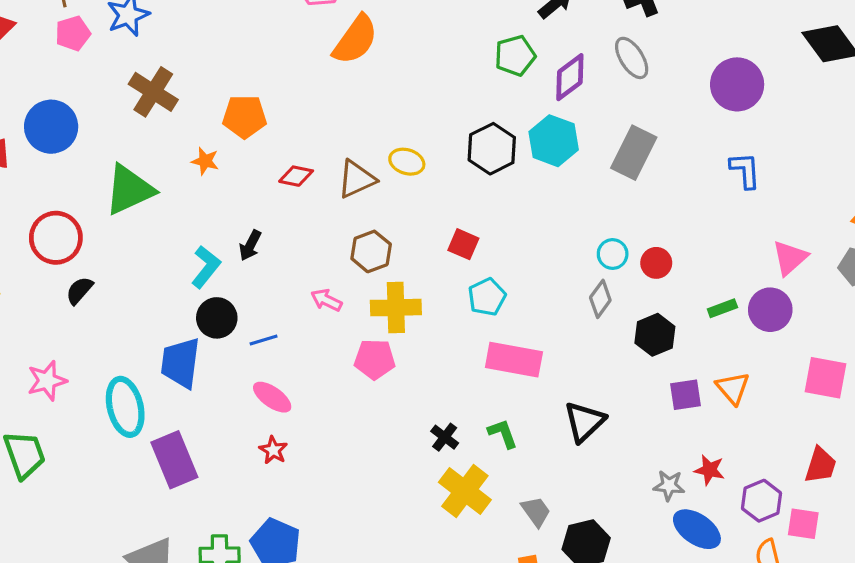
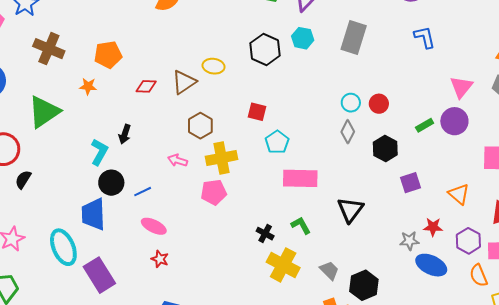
cyan hexagon: (554, 141) -> (303, 38), size x0.7
orange triangle: (733, 388) -> (459, 194), moved

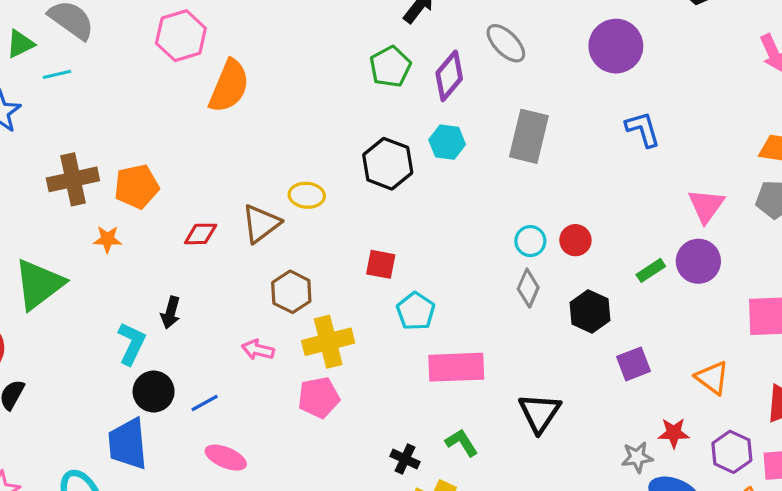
brown cross: (49, 49) -> (73, 179), moved, turned -32

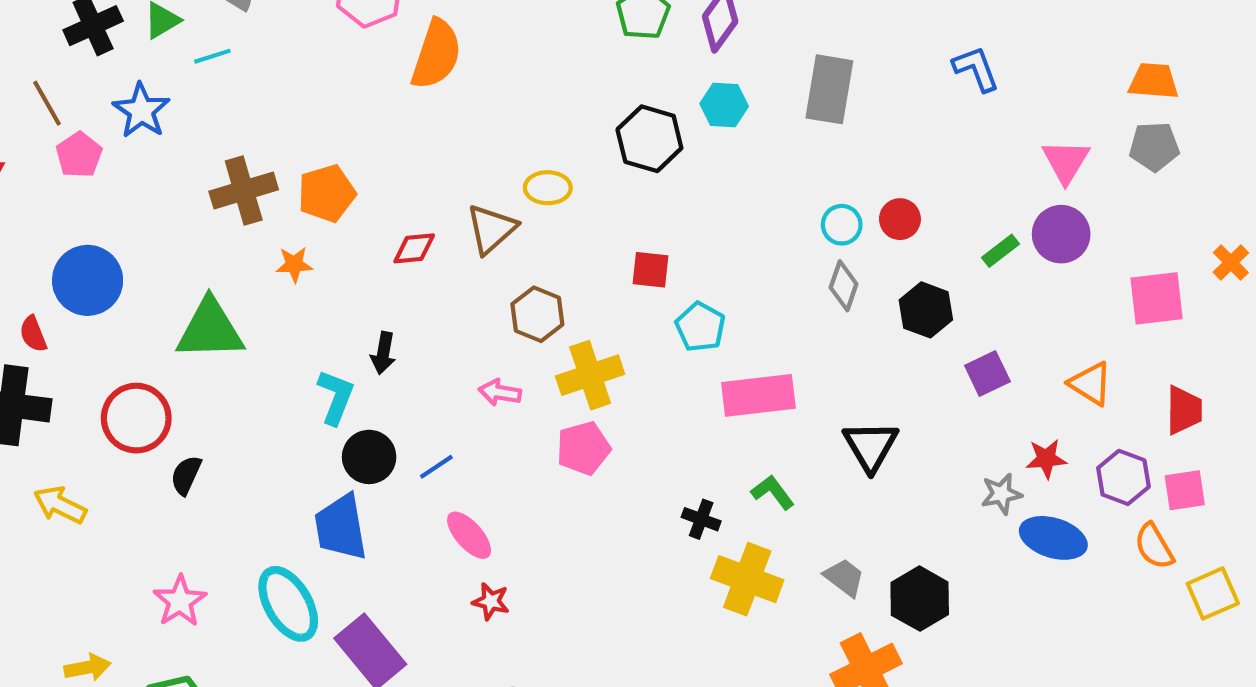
green triangle: (39, 284) -> (210, 329), turned 40
pink ellipse: (226, 458) -> (469, 535), turned 30

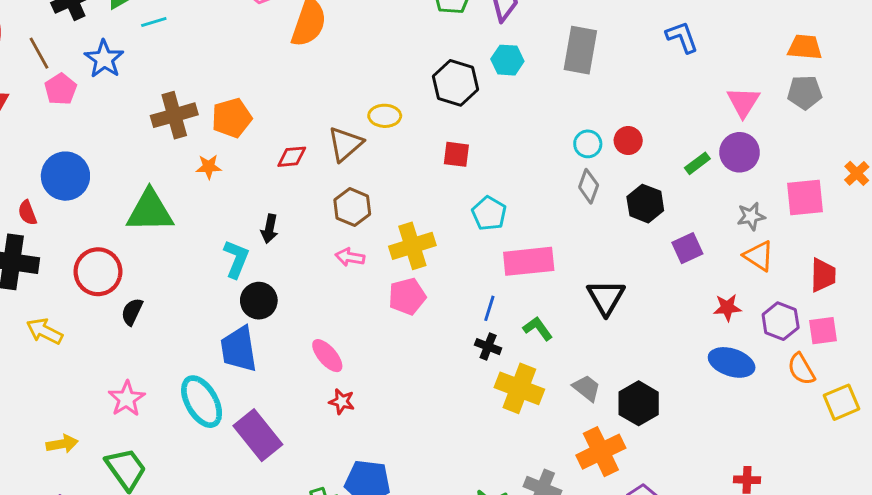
red square: (650, 270) -> (456, 154), moved
brown hexagon: (537, 314) -> (352, 207), moved
blue line: (436, 467) -> (489, 308), moved, turned -40
gray star: (1001, 494) -> (751, 216), moved

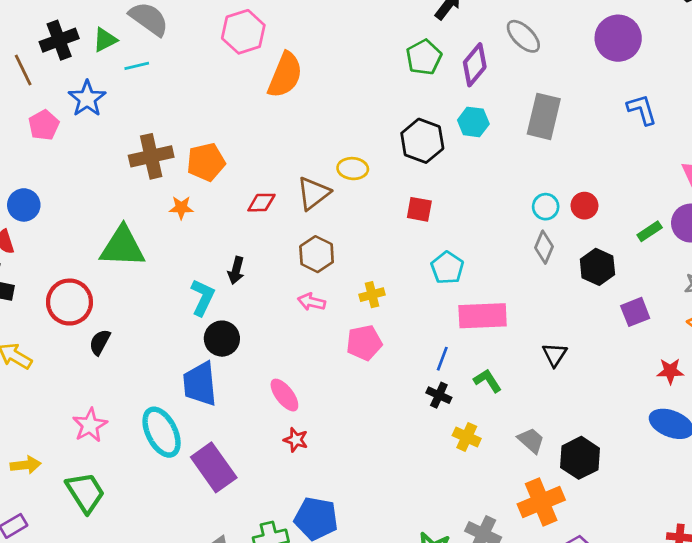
brown line: (39, 53) -> (23, 70), moved
blue circle: (65, 176) -> (24, 205), moved, size x0.7
yellow cross: (412, 246) -> (372, 295), size x0.6
black triangle: (606, 297) -> (555, 355), size x0.7
yellow cross: (519, 388) -> (467, 437), size x0.6

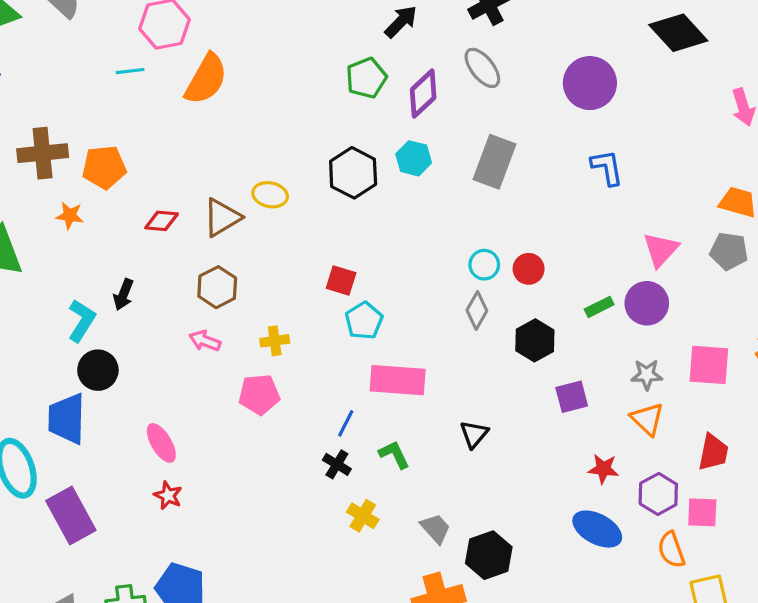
cyan line: (137, 66) -> (130, 71), moved
red square: (419, 209) -> (341, 280), moved

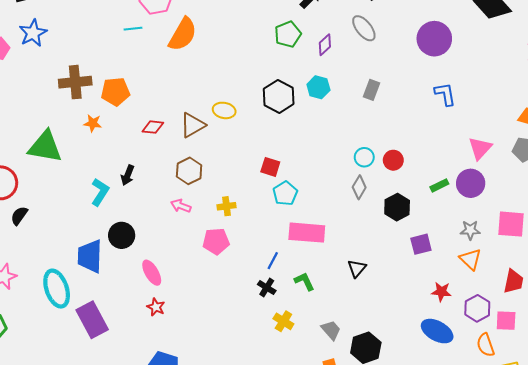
purple diamond: (423, 94) -> (325, 45), size x0.7
gray rectangle: (495, 162) -> (371, 90), size x0.6
black circle: (98, 370) -> (122, 235), moved

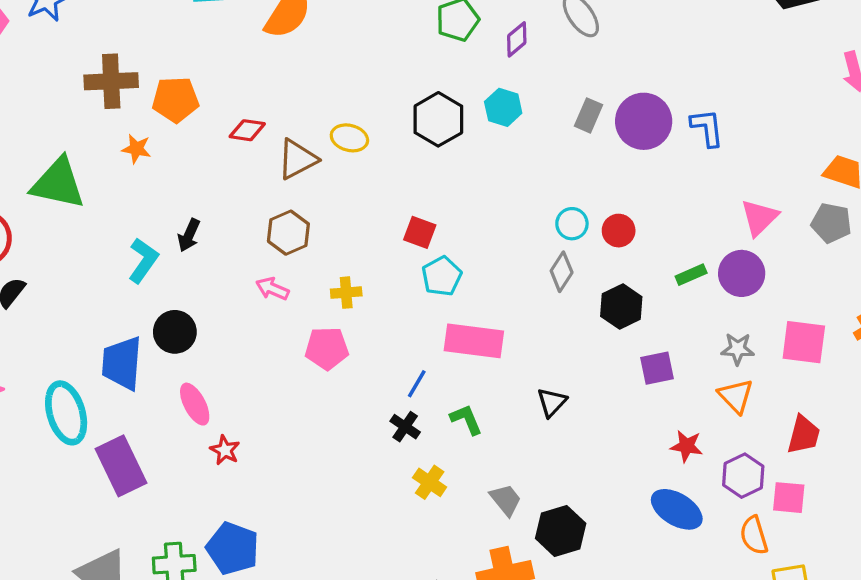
purple circle: (434, 39) -> (644, 121), moved
red diamond: (153, 127) -> (247, 130), moved
pink ellipse: (152, 273) -> (195, 404), moved

